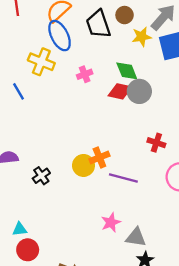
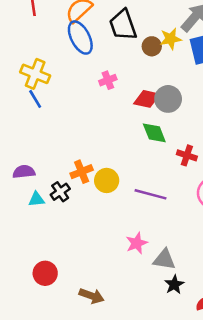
brown circle: (125, 15) -> (152, 46), moved
yellow cross: (41, 62) -> (35, 74), moved
green diamond: (127, 71) -> (154, 133), moved
orange cross: (99, 157) -> (82, 172), moved
cyan triangle: (20, 229) -> (36, 199), moved

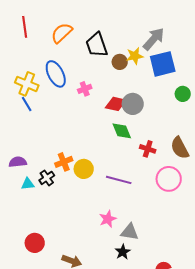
blue ellipse: (80, 38) -> (56, 74), moved
black star: (174, 285) -> (123, 252), moved

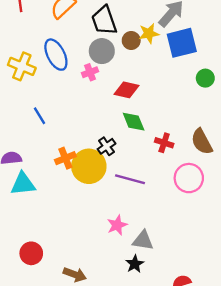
blue line: (27, 104) -> (39, 116), moved
gray circle: (133, 104) -> (102, 51), moved
yellow circle: (84, 169) -> (89, 166), size x1.5
black cross: (47, 178) -> (107, 146), moved
cyan triangle: (28, 184) -> (23, 184), size x1.6

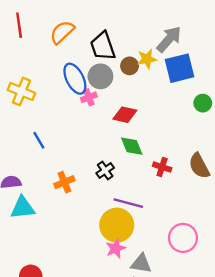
blue ellipse: (56, 55) -> (75, 79), moved
yellow circle: (89, 166) -> (117, 225), moved
pink circle: (189, 178) -> (183, 238), moved

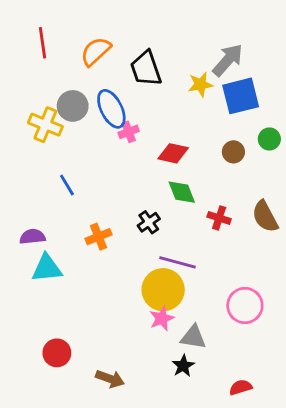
brown circle: (130, 66) -> (233, 152), moved
gray circle: (100, 76) -> (73, 106), moved

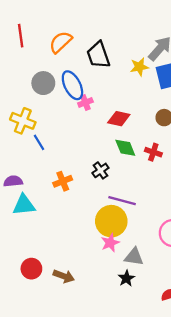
yellow cross: (45, 125) -> (23, 121), moved
red cross: (219, 218) -> (153, 152), moved
brown arrow: (110, 379) -> (64, 276), moved

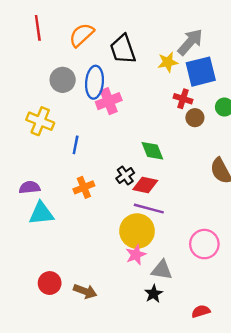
blue ellipse: (72, 85) -> (94, 82), turned 32
pink cross: (85, 102) -> (109, 101), size x1.5
red diamond: (119, 119) -> (145, 185), moved
blue line: (39, 142) -> (76, 145), moved, turned 42
red cross: (153, 152) -> (183, 99), moved

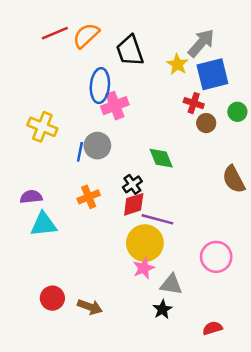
red line: (38, 28) -> (55, 33), moved, turned 75
yellow star: (168, 62) -> (177, 64), turned -30
gray circle: (63, 80) -> (97, 146), moved
red diamond: (145, 185) -> (134, 204), moved, turned -30

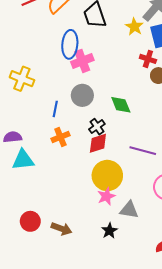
gray circle: (97, 146) -> (82, 95), moved
blue line: (80, 152) -> (55, 109), moved
purple line: (157, 219) -> (143, 151), moved
black star: (162, 309) -> (109, 231), moved

